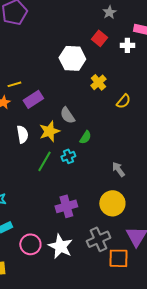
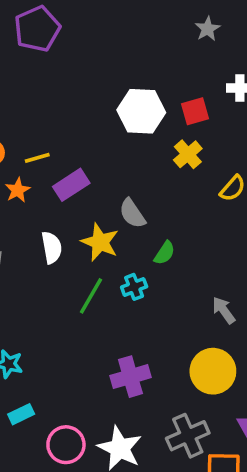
red square: (99, 38) -> (195, 111), moved, turned 35
yellow star: (49, 131) -> (100, 242), turned -30

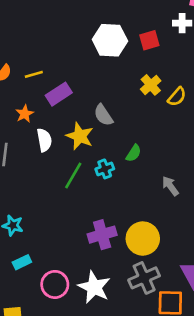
yellow cross: (188, 154) -> (151, 85), moved
orange star: (18, 190) -> (25, 114), moved
green semicircle: (165, 253) -> (134, 153), moved
yellow circle: (213, 371) -> (143, 239), moved

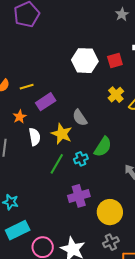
green semicircle: (134, 153) -> (103, 147), size x1.5
purple cross: (102, 235) -> (79, 196), moved
cyan rectangle: (22, 262) -> (18, 230), size x1.6
gray cross: (144, 278) -> (111, 242), size x0.7

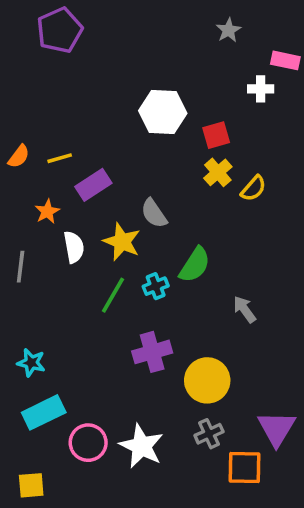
red square: (115, 61) -> (216, 135), moved

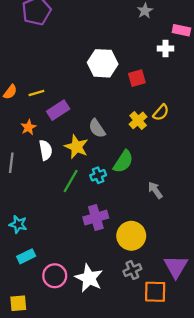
yellow cross: (218, 172) -> (138, 120), moved
cyan rectangle: (44, 412) -> (26, 256), size x0.7

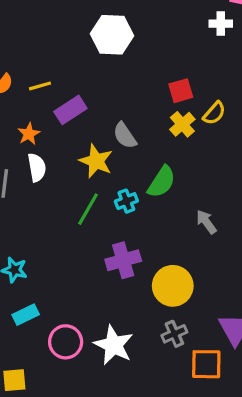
white hexagon: (103, 63) -> (112, 35), moved
red square: (137, 78) -> (181, 91), moved
white semicircle: (46, 150) -> (37, 167), moved

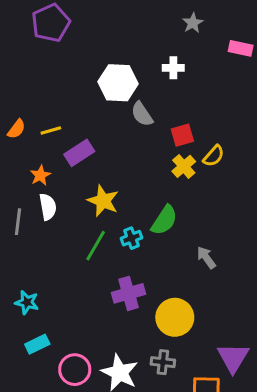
white cross: (221, 24) -> (173, 68), moved
gray semicircle: (125, 135) -> (142, 114), moved
gray cross: (174, 334) -> (163, 362), moved, turned 30

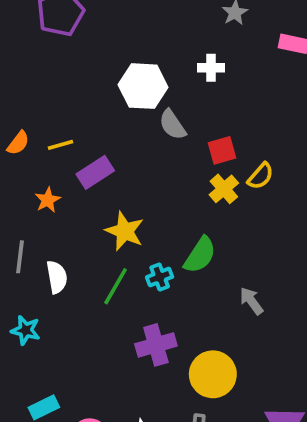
white semicircle: (48, 207) -> (57, 277), moved
cyan star: (27, 302) -> (26, 330), moved

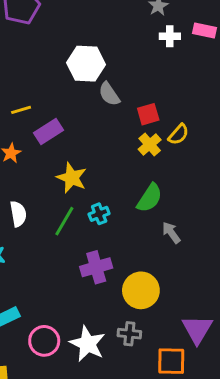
white cross: (211, 68) -> (170, 36), moved
green semicircle: (200, 255) -> (150, 198), moved

